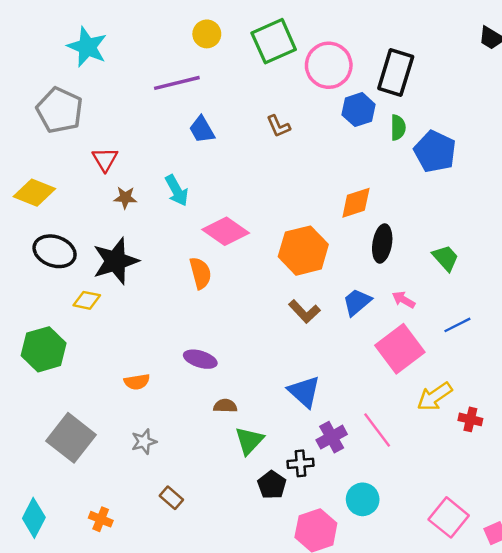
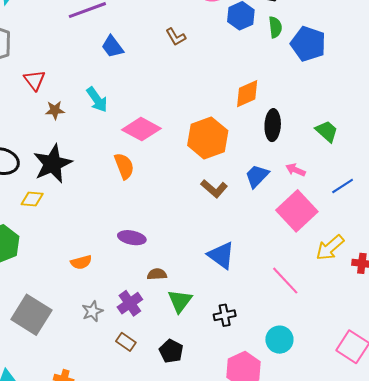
purple cross: (332, 437) -> (130, 303), moved
black pentagon: (272, 485) -> (171, 351), moved
brown rectangle: (171, 498) -> (126, 342), moved

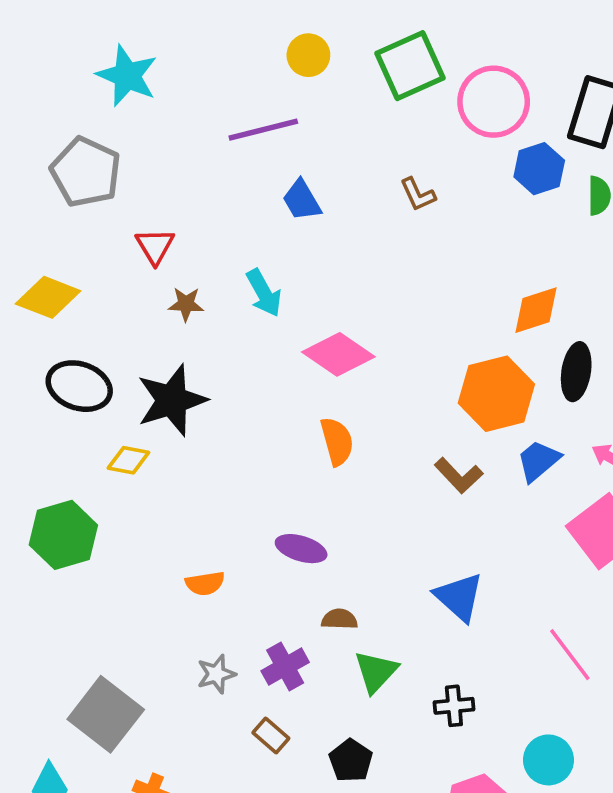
orange hexagon: (208, 138) -> (496, 394), moved
orange semicircle: (124, 166) -> (337, 441), moved
gray square: (31, 315) -> (106, 714), moved

